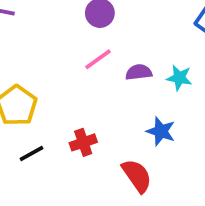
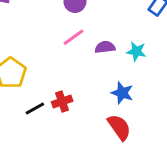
black line: (31, 154) -> (35, 109), moved
red semicircle: (137, 176) -> (119, 127), moved

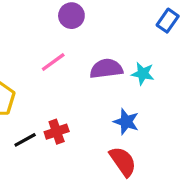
pink line: (74, 37) -> (53, 62), moved
purple semicircle: (105, 47) -> (106, 69), size x1.4

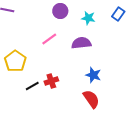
cyan star: (143, 74) -> (88, 18), moved

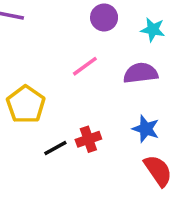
blue star: (93, 75) -> (146, 129), moved

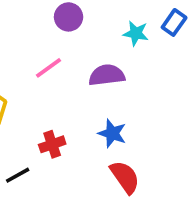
cyan star: (153, 30) -> (136, 33), moved
black line: (55, 148) -> (18, 175), moved

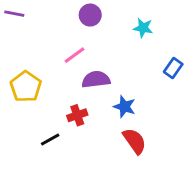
blue rectangle: (174, 22) -> (173, 68), moved
purple semicircle: (107, 75) -> (96, 79), moved

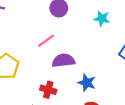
red cross: (77, 115) -> (48, 90), turned 35

